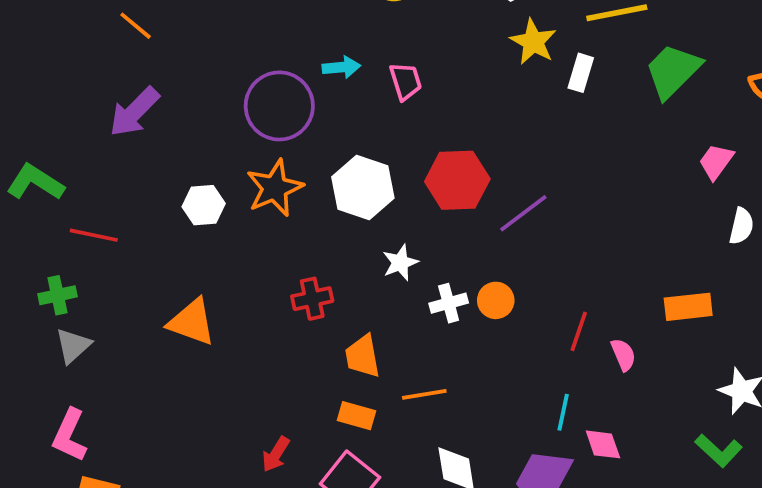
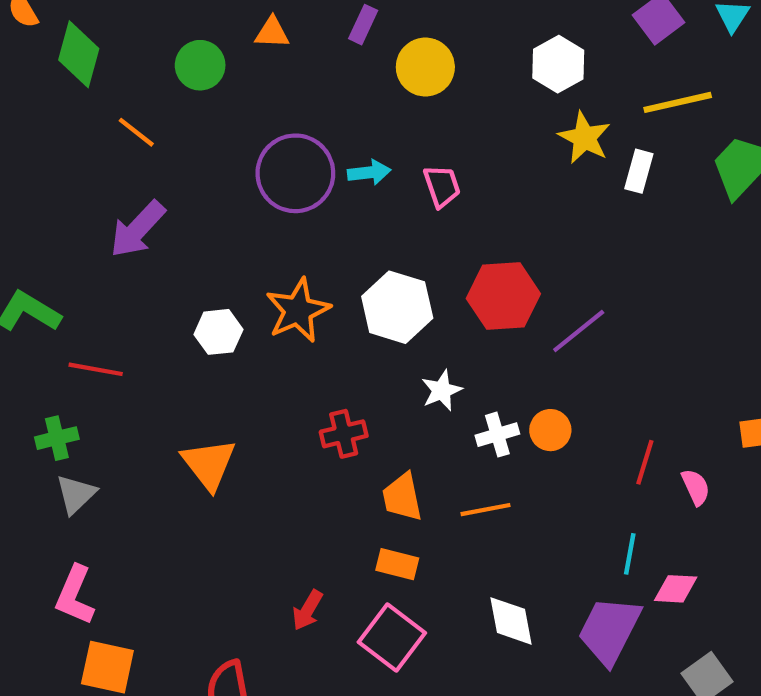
purple circle: (279, 106) -> (295, 173), moved
orange triangle: (192, 322) -> (209, 464), turned 34
orange line: (424, 394) -> (486, 510), moved
pink diamond: (603, 444) -> (676, 589), turned -66

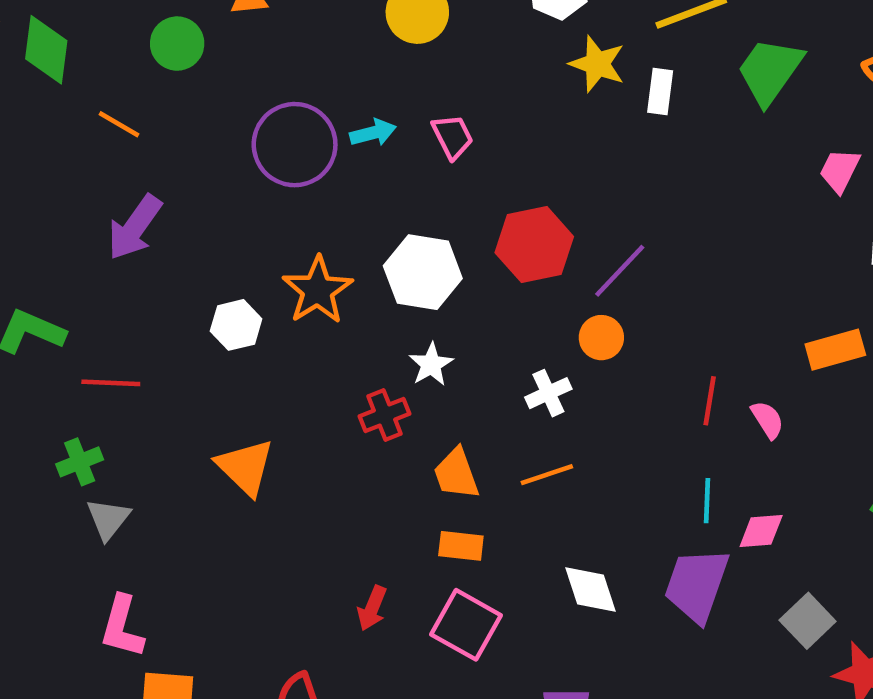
white star: (442, 390) -> (431, 364), moved
orange circle: (550, 430) -> (601, 338), moved

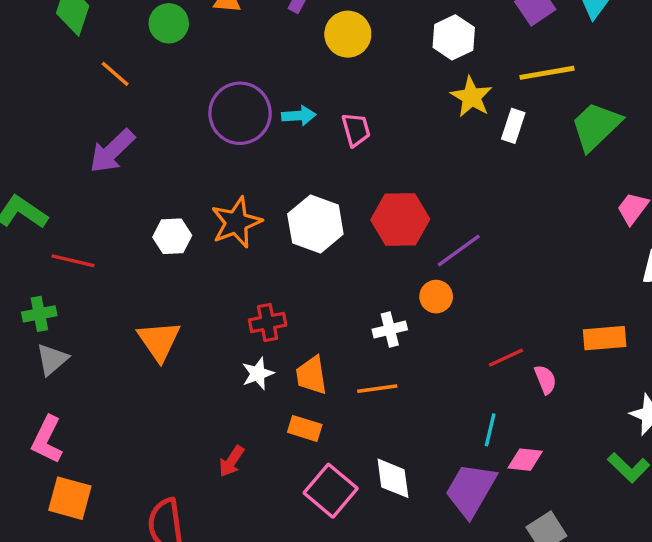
white star: (431, 364) -> (258, 374), moved
red line: (710, 401) -> (506, 358), turned 45
pink square: (466, 625) -> (331, 491), moved

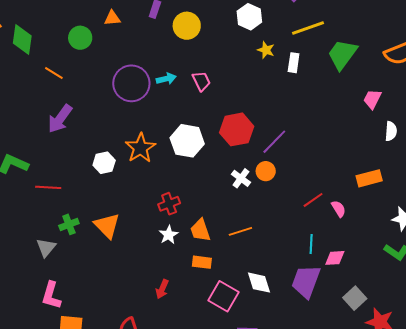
yellow star: (471, 97) -> (266, 50), size x0.7
green cross: (39, 314) -> (69, 224), moved
white cross: (390, 330) -> (241, 178), moved, turned -30

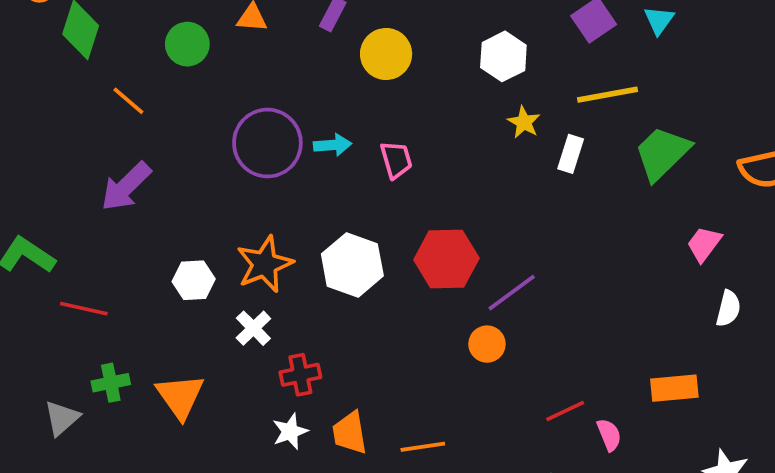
white cross: (241, 178) -> (253, 328), moved

